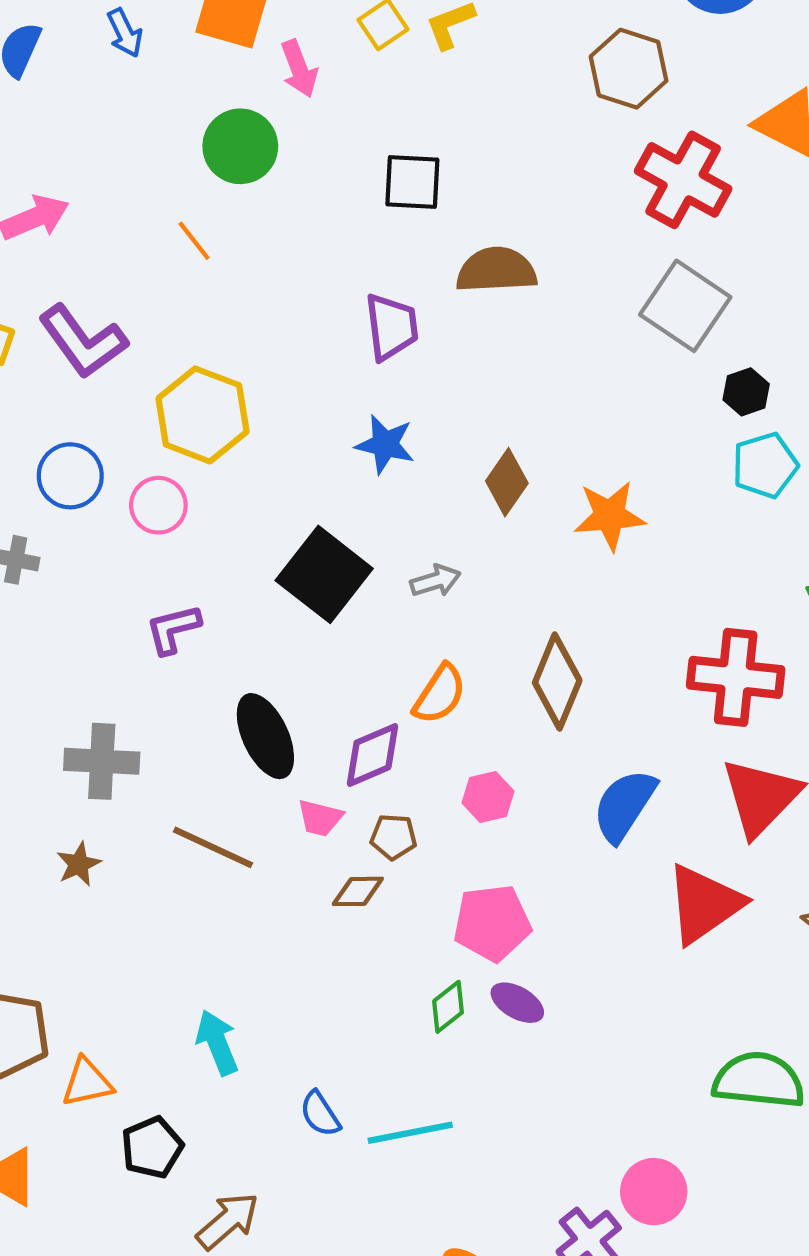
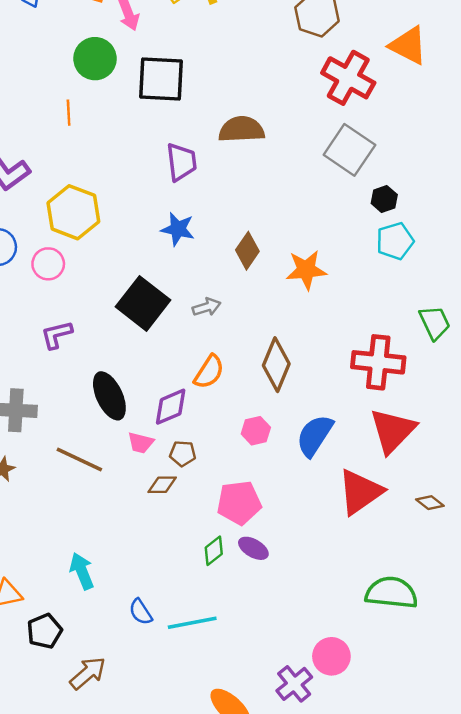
black square: (412, 182) -> (161, 79), moved, size x1.4
orange line: (194, 241) -> (69, 113), turned 35
pink hexagon: (488, 797) -> (256, 431), moved

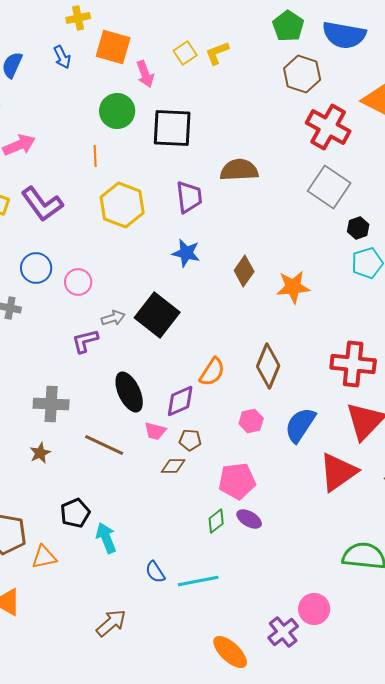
yellow hexagon: (73, 212) -> (122, 205), moved
gray arrow: (207, 307) -> (113, 318), moved
black pentagon: (45, 631) -> (75, 513), moved

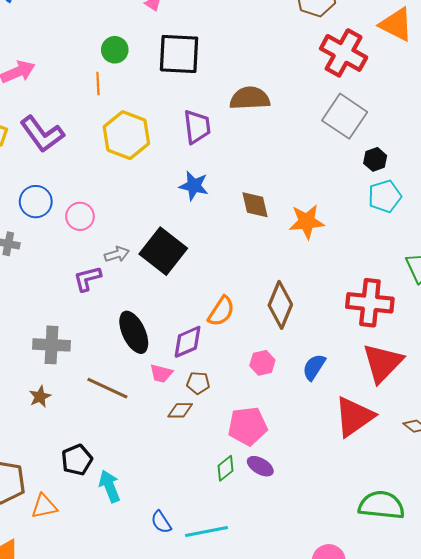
green circle: (117, 111) -> (115, 50), moved, size x0.7
brown diamond: (244, 271) -> (255, 205), turned -48
blue semicircle: (300, 425) -> (314, 367), size x0.7

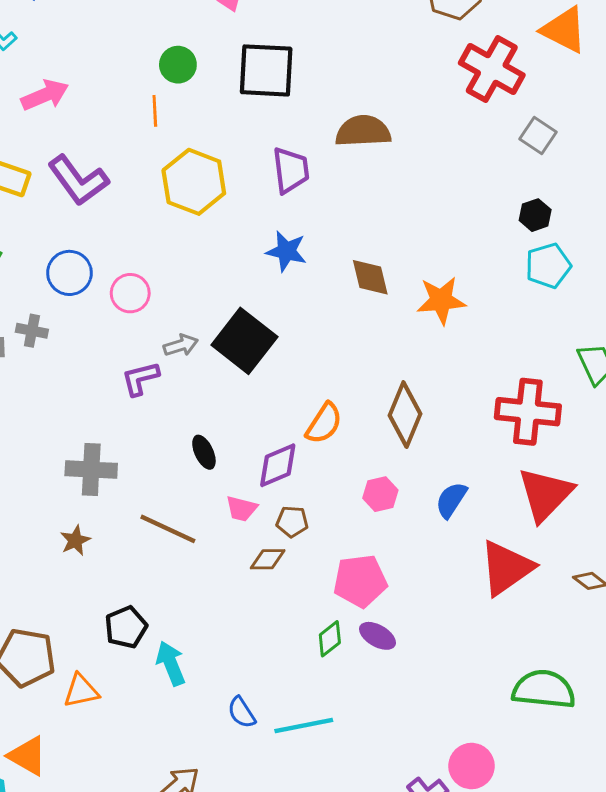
gray square: (345, 116) -> (538, 136), moved, size x0.6
black ellipse: (134, 332) -> (204, 452), size x0.6

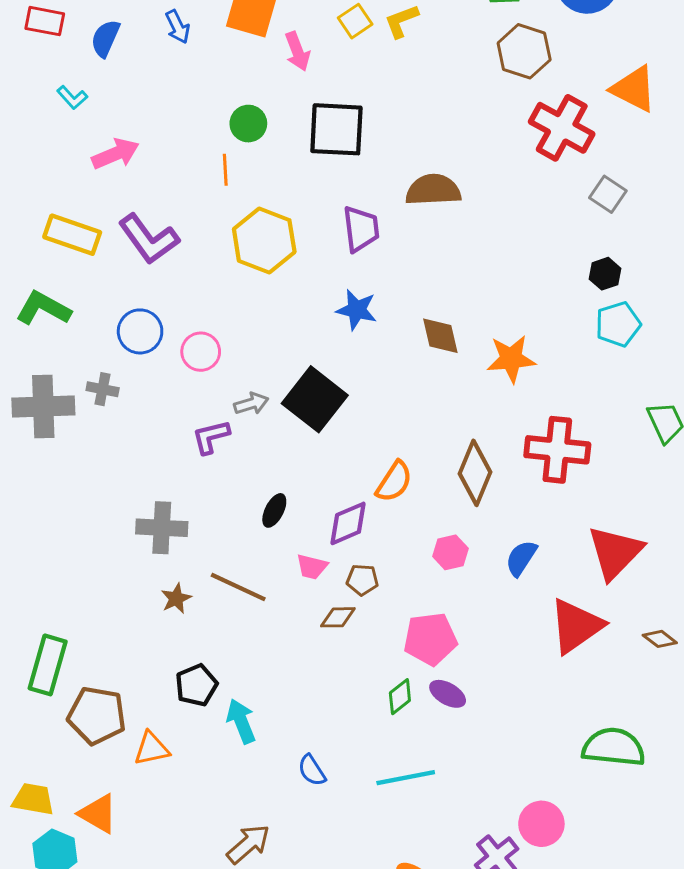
red cross: (528, 412) -> (557, 450), moved
black ellipse: (204, 452) -> (274, 510), turned 52
brown star: (75, 540) -> (176, 599), moved
cyan line: (304, 726) -> (406, 778), moved

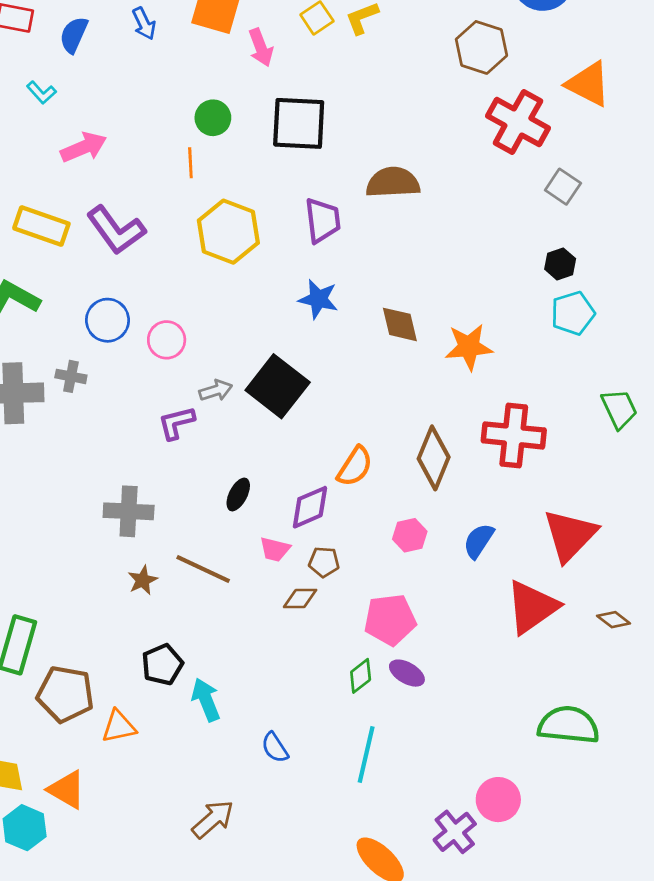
cyan line: (406, 778) -> (366, 755), turned -66

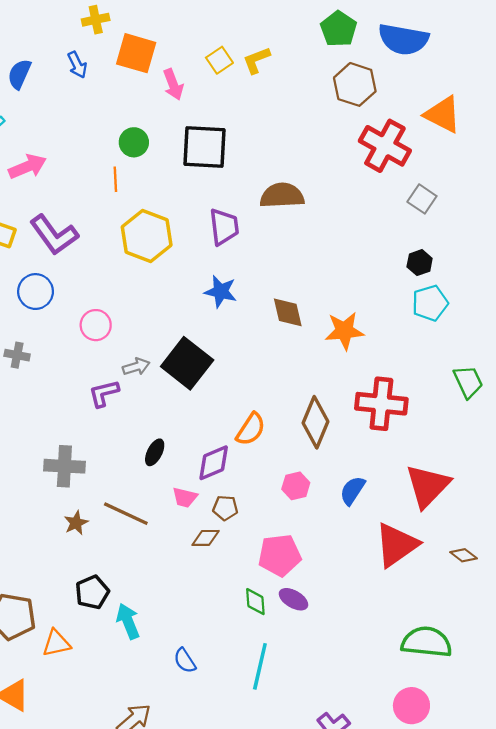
blue circle: (107, 320) -> (36, 292), moved
green diamond: (361, 676) -> (255, 602), turned -56
pink circle: (498, 800) -> (411, 706), moved

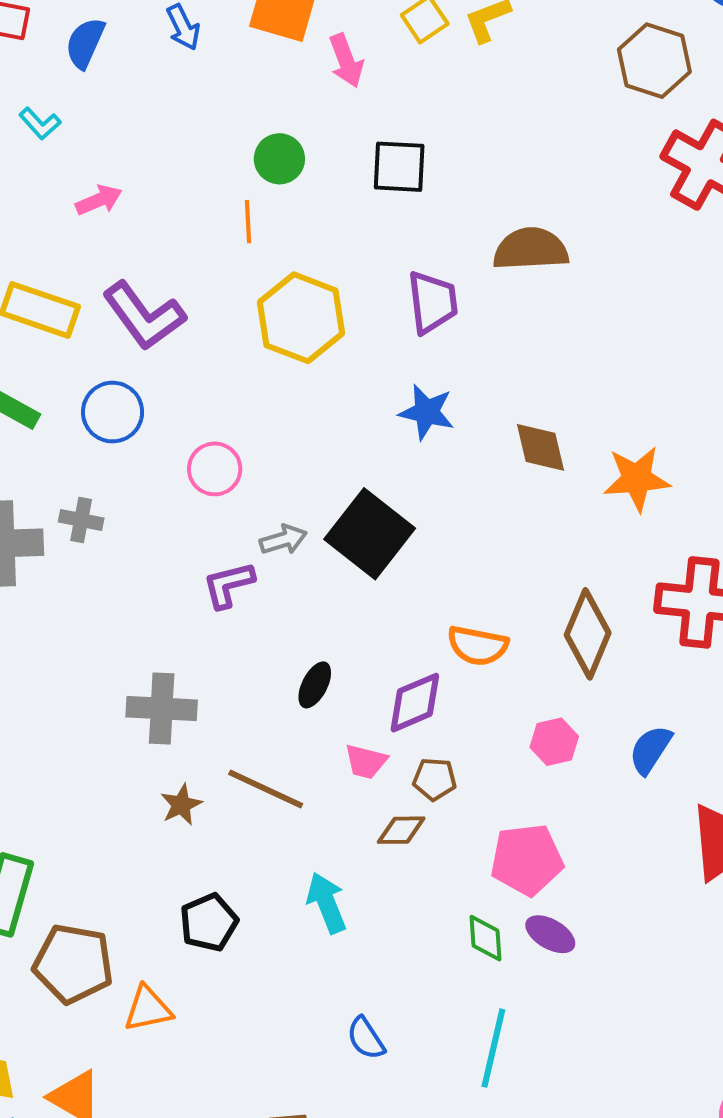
black square: (204, 147) -> (399, 167), size x0.7
pink arrow: (27, 167) -> (99, 200), size x0.7
orange semicircle: (251, 429) -> (478, 646), turned 68
cyan arrow: (128, 621) -> (327, 903), moved

